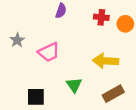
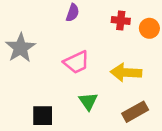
gray star: (17, 40) -> (20, 48), size x1.6
pink trapezoid: (49, 52) -> (76, 62), moved

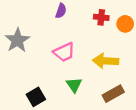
black square: (43, 116) -> (36, 97), turned -30

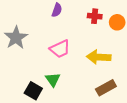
green triangle: (74, 85) -> (53, 80), moved
black square: (36, 97) -> (33, 91), turned -30

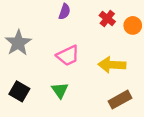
red cross: (95, 16) -> (107, 19), turned 32
black square: (33, 91) -> (19, 91), moved

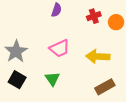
red cross: (107, 19) -> (94, 16), turned 32
gray star: (18, 43) -> (16, 51), moved

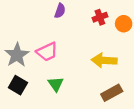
pink trapezoid: (59, 48) -> (47, 52), moved

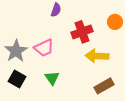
red cross: (100, 17) -> (82, 32), moved, size x1.5

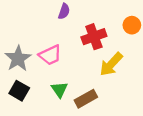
yellow arrow: (97, 56) -> (111, 64), turned -50
brown rectangle: (104, 86) -> (86, 99), moved

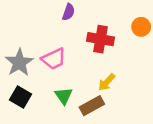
red cross: (94, 37) -> (101, 39), turned 30
yellow arrow: (111, 64) -> (107, 82), moved, size x0.7

